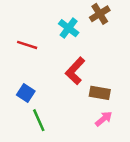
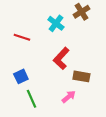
blue square: (26, 93) -> (21, 76), turned 32
pink arrow: (104, 119) -> (69, 97), moved

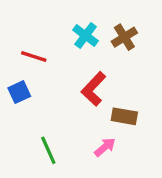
brown cross: (81, 12) -> (124, 37), moved
blue square: (21, 76) -> (19, 92), moved

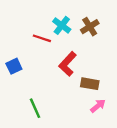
red line: (34, 57) -> (42, 38), moved
pink arrow: (105, 147) -> (98, 106), moved

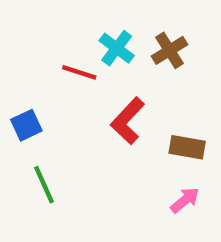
brown rectangle: (90, 84) -> (187, 147), moved
green line: (35, 108) -> (44, 185), moved

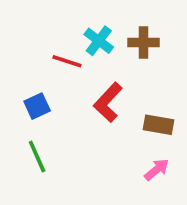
brown cross: (169, 50) -> (144, 43), turned 32
blue square: (26, 125) -> (37, 106), moved

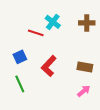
brown cross: (144, 43) -> (87, 23), moved
red L-shape: (108, 102) -> (49, 66), moved

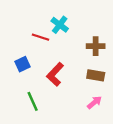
brown cross: (87, 23) -> (96, 46), moved
green line: (20, 84) -> (33, 101), moved

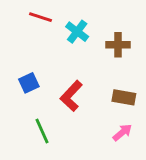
red line: (41, 37) -> (41, 17), moved
brown cross: (96, 46) -> (118, 45), moved

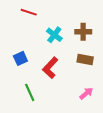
cyan cross: (77, 32) -> (54, 35), moved
brown rectangle: (124, 97) -> (85, 59), moved

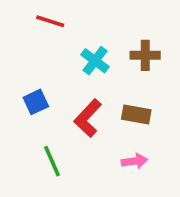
brown rectangle: (85, 59) -> (136, 114), moved
pink arrow: (86, 93) -> (134, 161), moved, turned 32

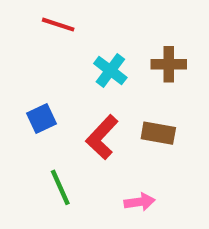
pink arrow: (134, 161) -> (140, 202), moved

